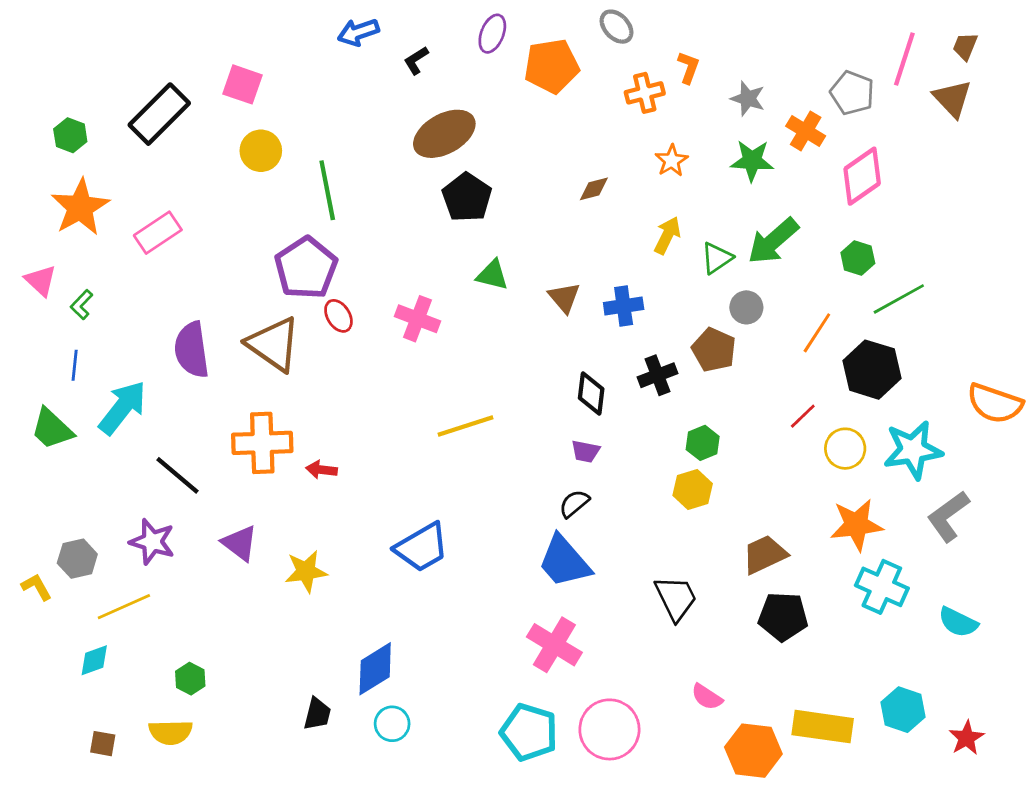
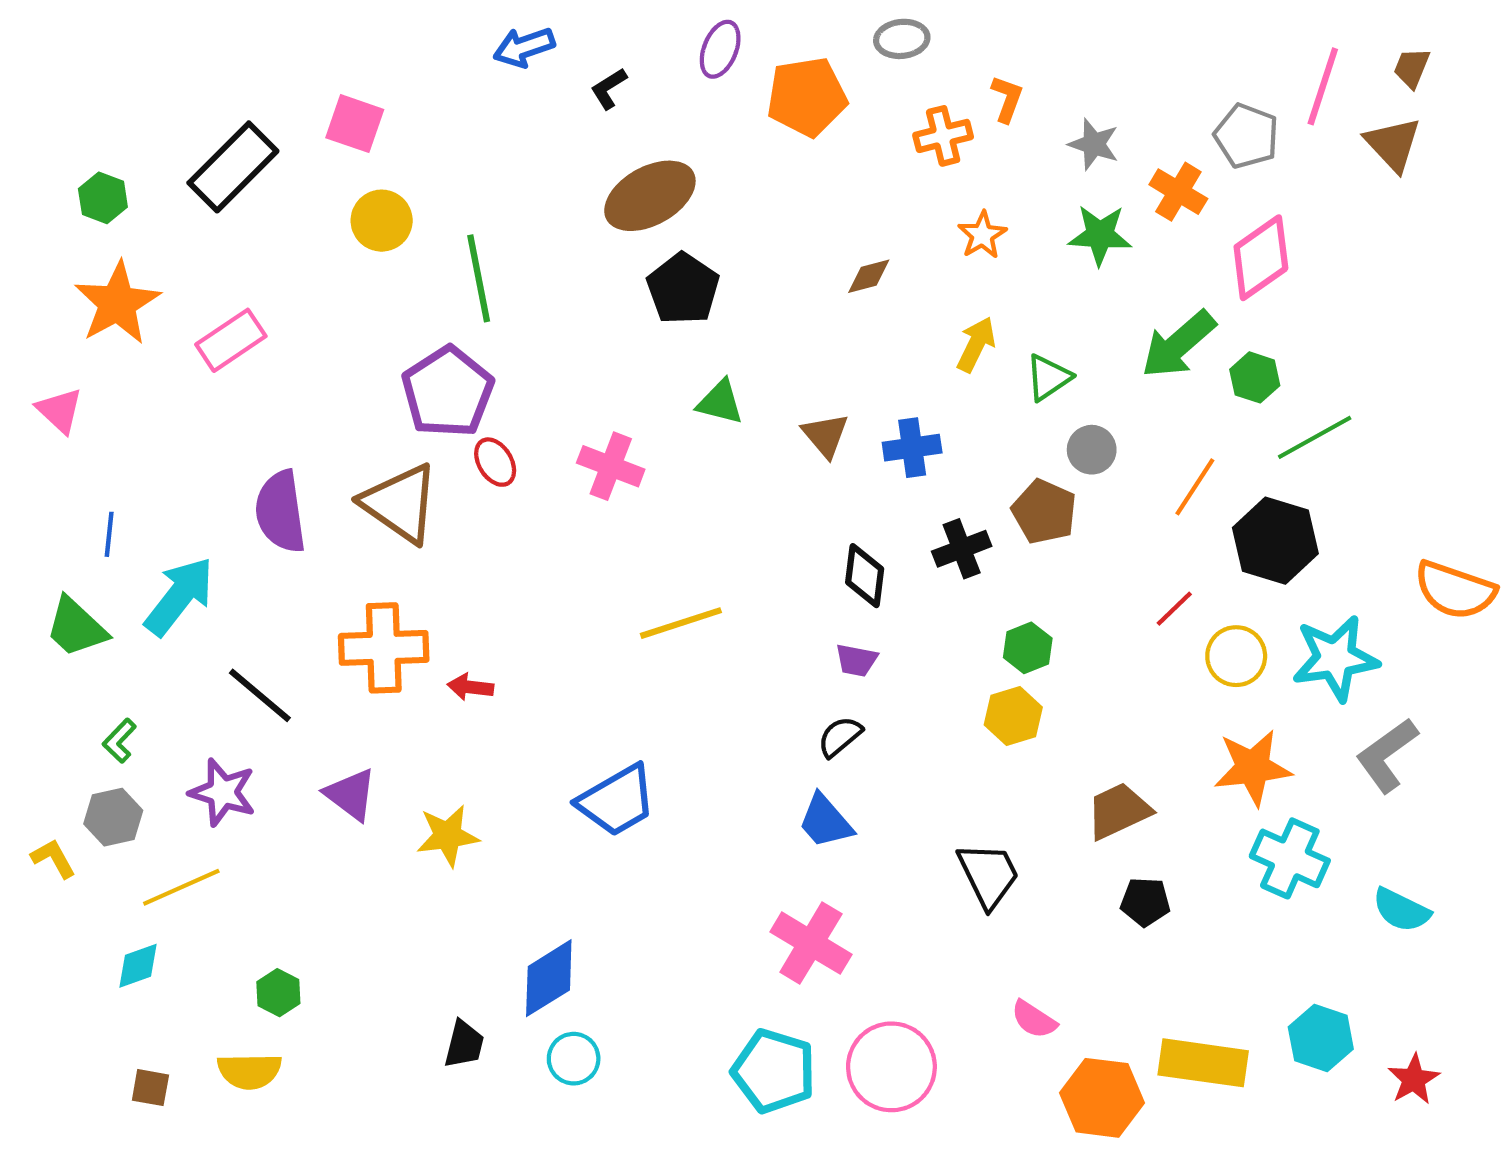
gray ellipse: (617, 27) -> (902, 39), turned -52
green arrow: (773, 241) -> (1178, 344), moved
green L-shape: (82, 305) -> (119, 741), moved
blue trapezoid: (564, 561) -> (825, 821), size x0.7
black pentagon: (783, 617) -> (1145, 902), size x0.7

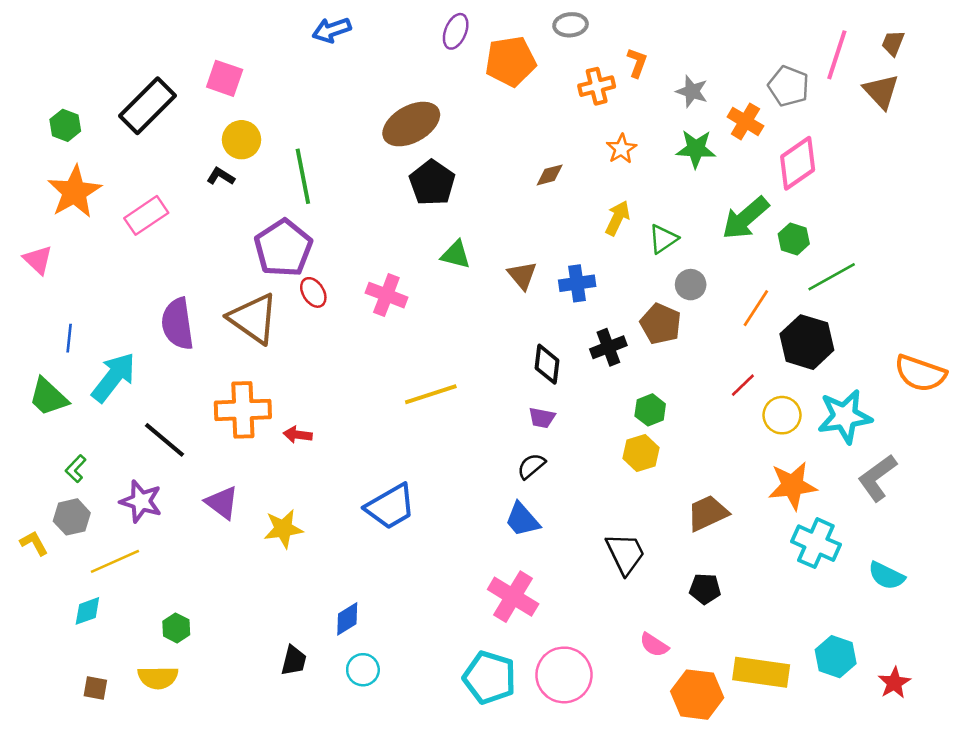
black L-shape: (609, 88) -> (221, 176), moved, turned 64
black pentagon: (1145, 902) -> (705, 589), moved
blue diamond: (549, 978) -> (347, 619), size x0.7

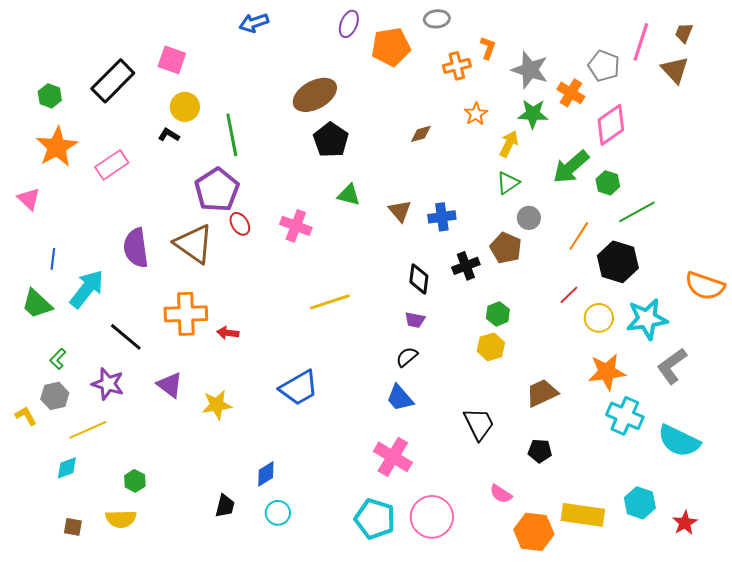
gray star: (692, 91) -> (530, 70), size x1.5
yellow arrow: (618, 218) -> (509, 144), moved
cyan semicircle: (886, 576) -> (679, 441), size x1.5

